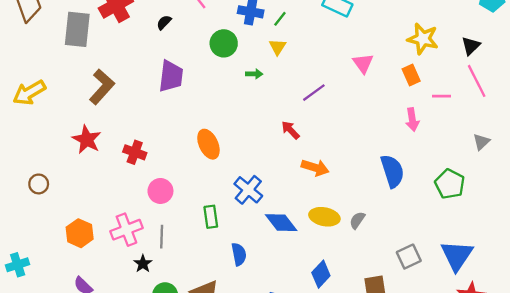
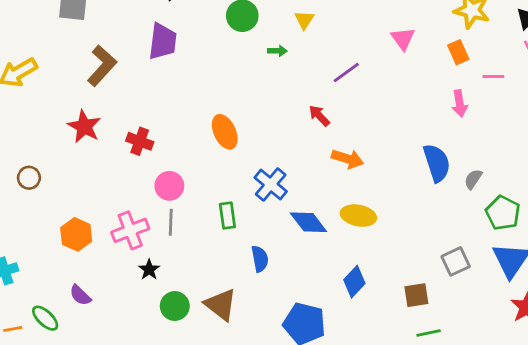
purple trapezoid: (171, 76) -> (163, 41), moved
green pentagon: (450, 184) -> (503, 213), moved
gray semicircle: (357, 220) -> (473, 179), moved
gray line: (162, 237) -> (171, 222), moved

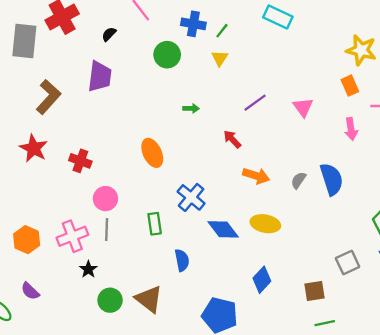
pink triangle: (403, 39) -> (303, 107), moved
green arrow: (277, 51) -> (191, 108), moved
gray semicircle: (473, 179) -> (298, 180), moved

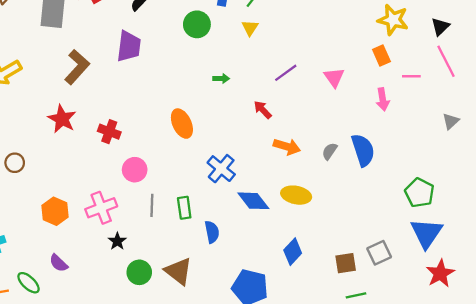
green rectangle: (155, 224) -> (184, 208), moved
gray line: (107, 229) -> (152, 205), moved
gray square: (348, 263) -> (379, 253), moved

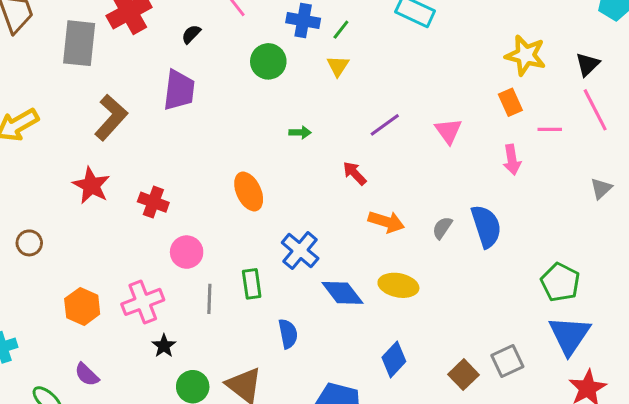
green rectangle: (184, 208) -> (252, 284), moved
brown square: (346, 263) -> (463, 375), turned -35

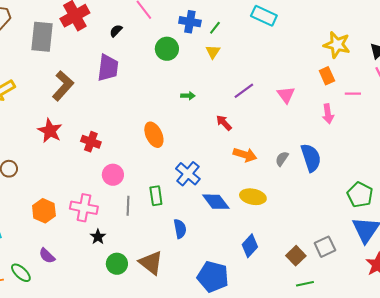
pink cross: (143, 302) -> (84, 208), turned 32

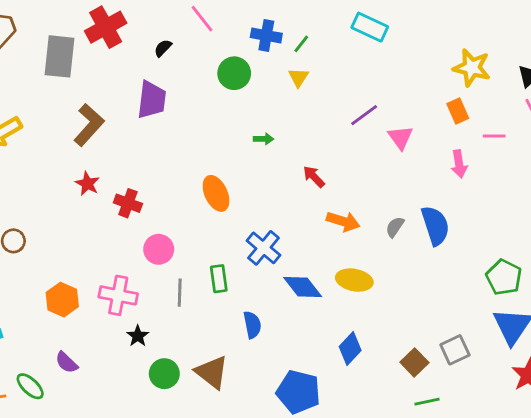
purple line: (244, 91) -> (364, 115), moved
red star: (50, 131) -> (87, 184), moved, size x0.7

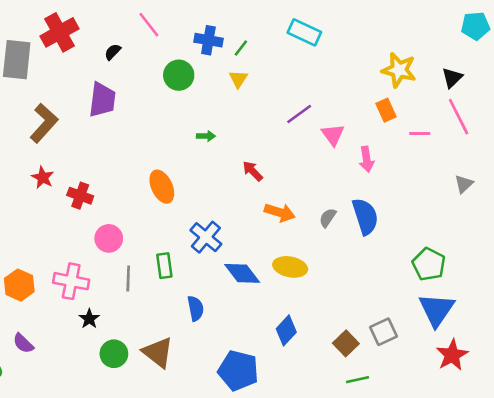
pink arrow: (459, 164) -> (367, 159), moved

